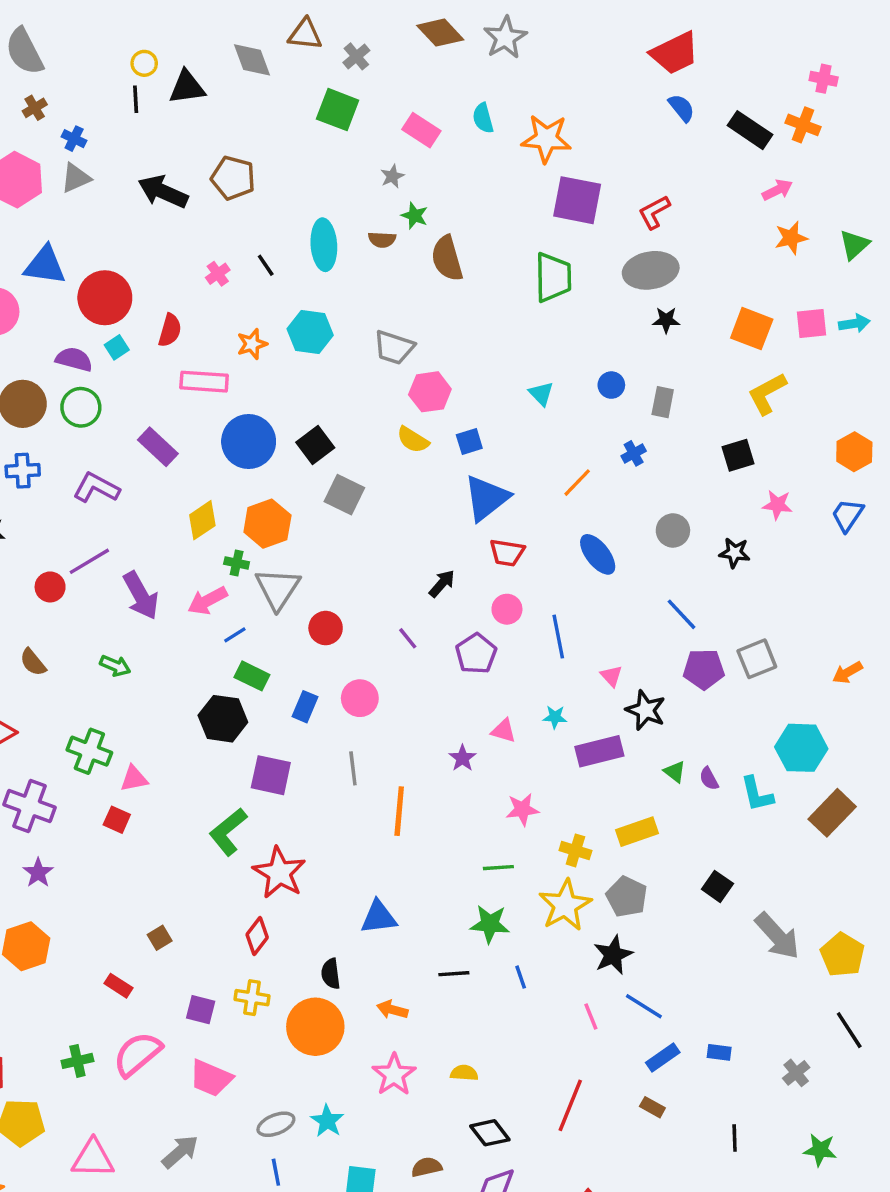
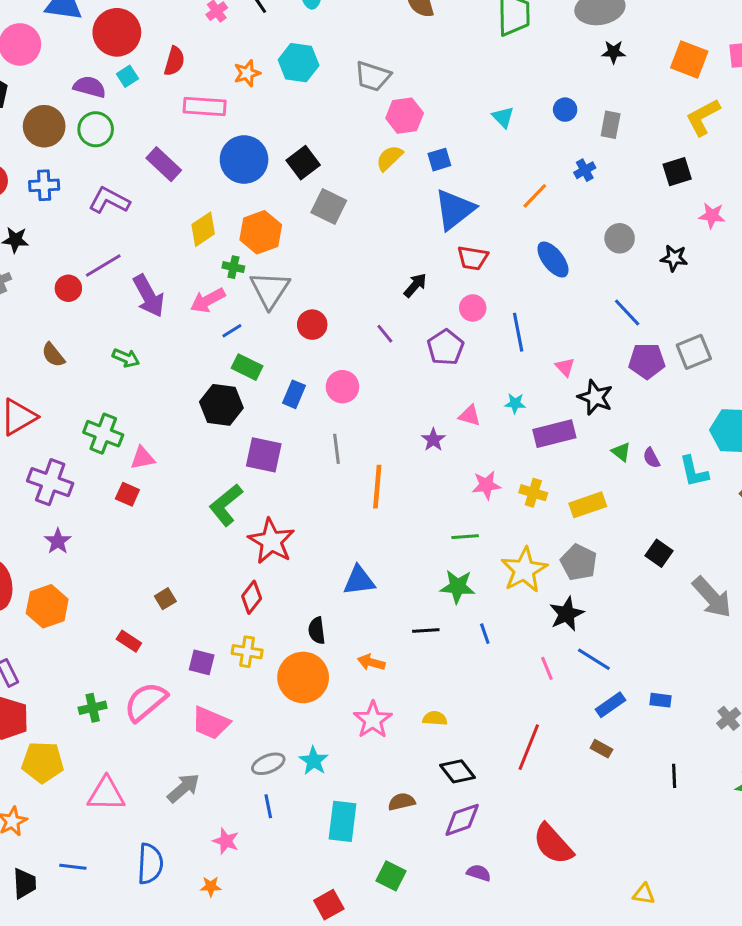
yellow semicircle: (413, 440) -> (389, 158), turned 104
yellow cross: (575, 850) -> (533, 493), moved

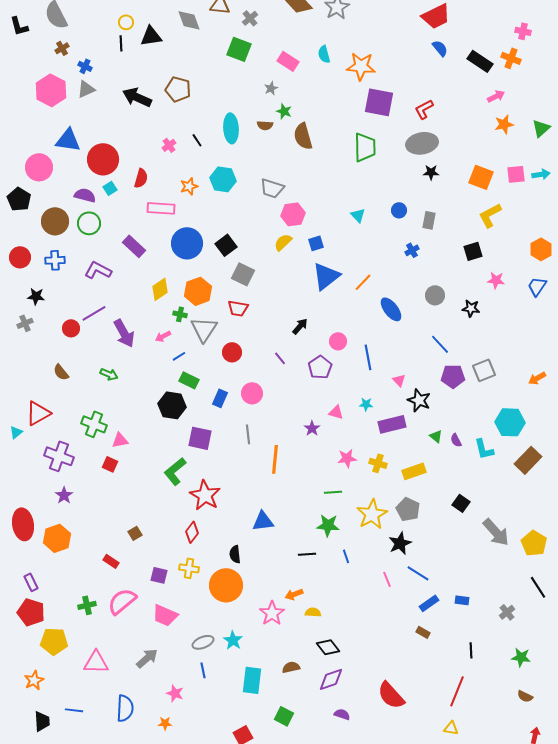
orange line: (535, 196) -> (363, 282), moved
red trapezoid: (473, 258) -> (238, 308), moved
pink arrow: (208, 300) -> (163, 336), size x0.7
orange arrow: (371, 662) -> (294, 594), moved, turned -36
red line: (529, 747) -> (457, 691), moved

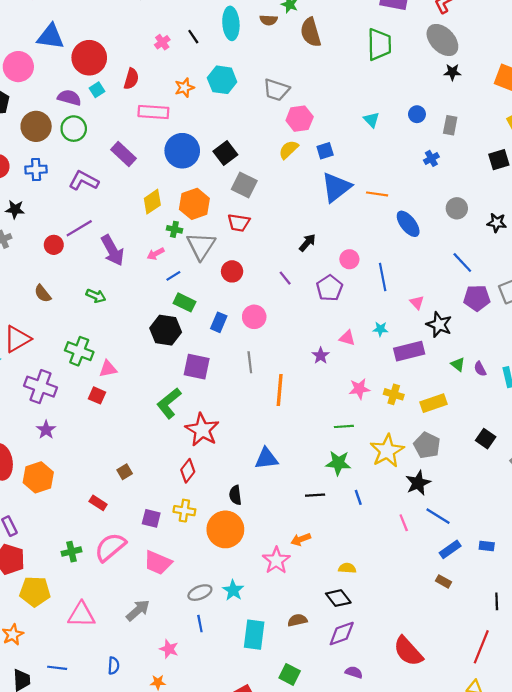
gray ellipse: (422, 143) -> (442, 40), turned 56
orange line: (363, 282) -> (377, 194), turned 54
yellow semicircle: (313, 612) -> (347, 568), moved
blue semicircle: (125, 708) -> (114, 666), size x0.6

